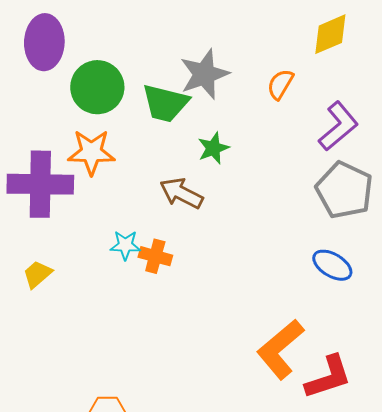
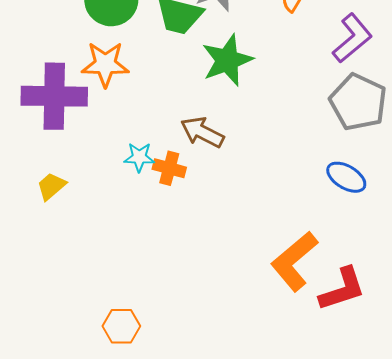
green star: (213, 148) -> (227, 60), size x1.6
brown arrow: (181, 193) -> (202, 132), moved

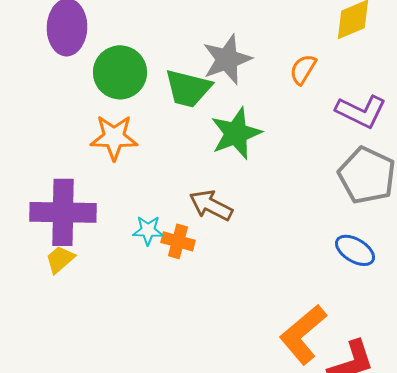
purple L-shape: (352, 38) -> (361, 111), turned 66
purple cross: (54, 96) -> (63, 212), moved

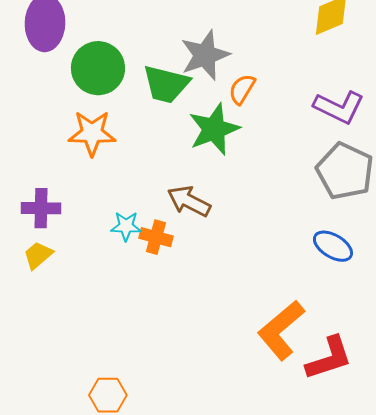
orange semicircle: (303, 69) -> (242, 89), moved
purple cross: (63, 212) -> (41, 208), size x0.6

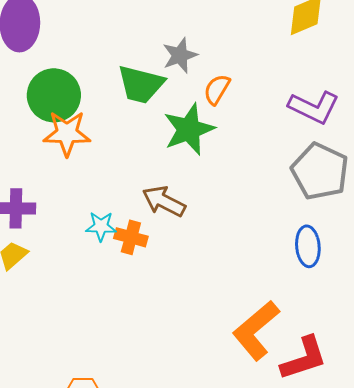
gray star: (205, 55) -> (180, 55), size x0.7
green circle: (98, 68) -> (54, 95), moved
blue ellipse: (333, 246) -> (308, 246), turned 54

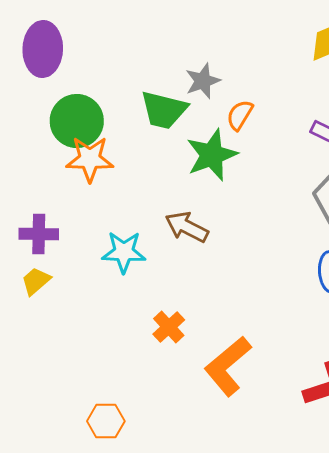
cyan star: (101, 226) -> (124, 252), size x1.4
orange cross: (131, 237) -> (169, 327), moved, turned 32
orange L-shape: (256, 330) -> (228, 366), moved

